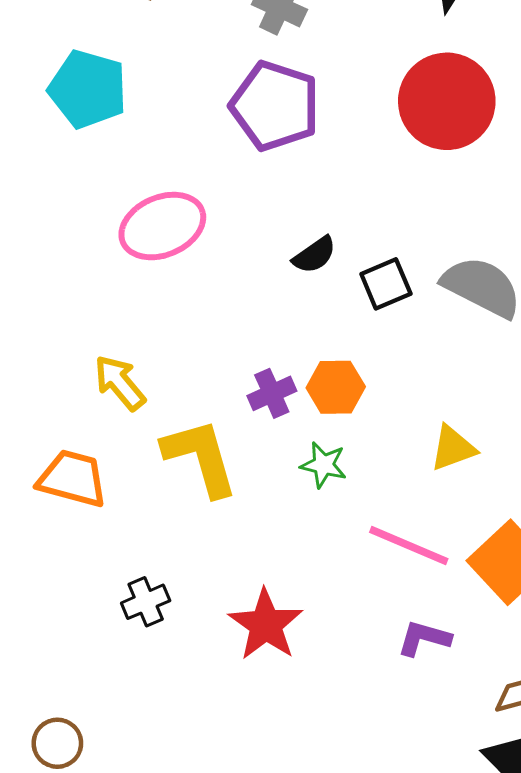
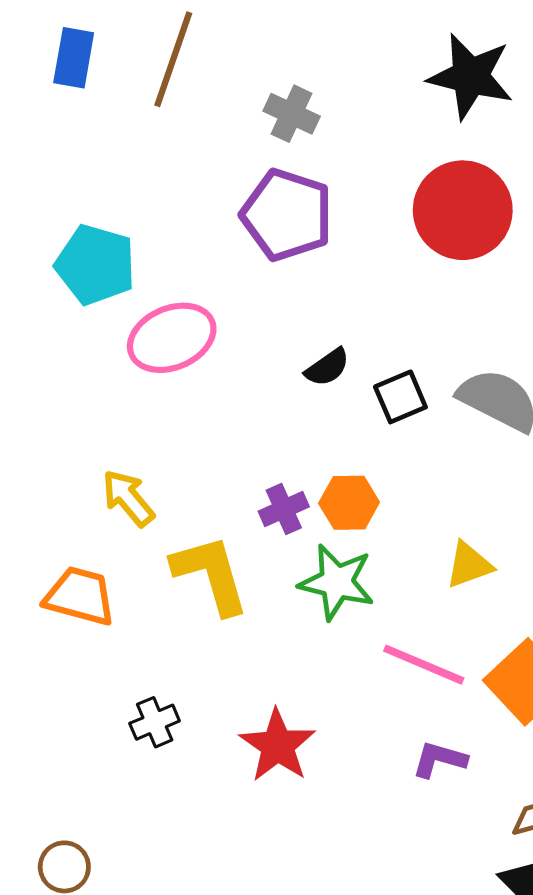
cyan pentagon: (88, 89) -> (95, 265), moved
green star: (324, 465) -> (337, 582), size x1.6

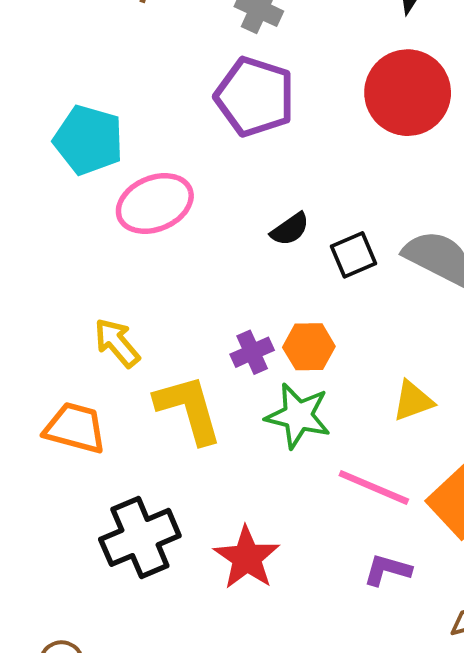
black cross: (155, 722) -> (140, 537), size x1.8

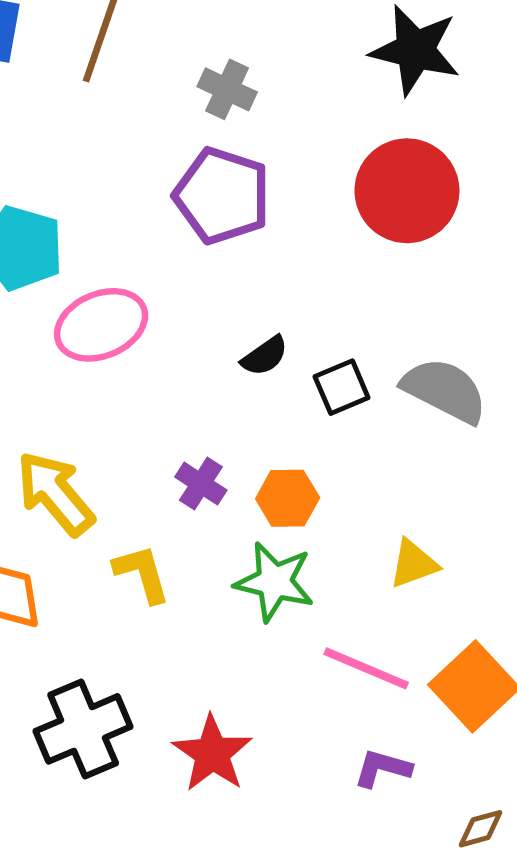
yellow arrow: (117, 343) -> (55, 493), size x1.4
purple cross: (252, 352) -> (201, 484), moved, turned -33
yellow L-shape: (189, 409) -> (142, 574), size x0.7

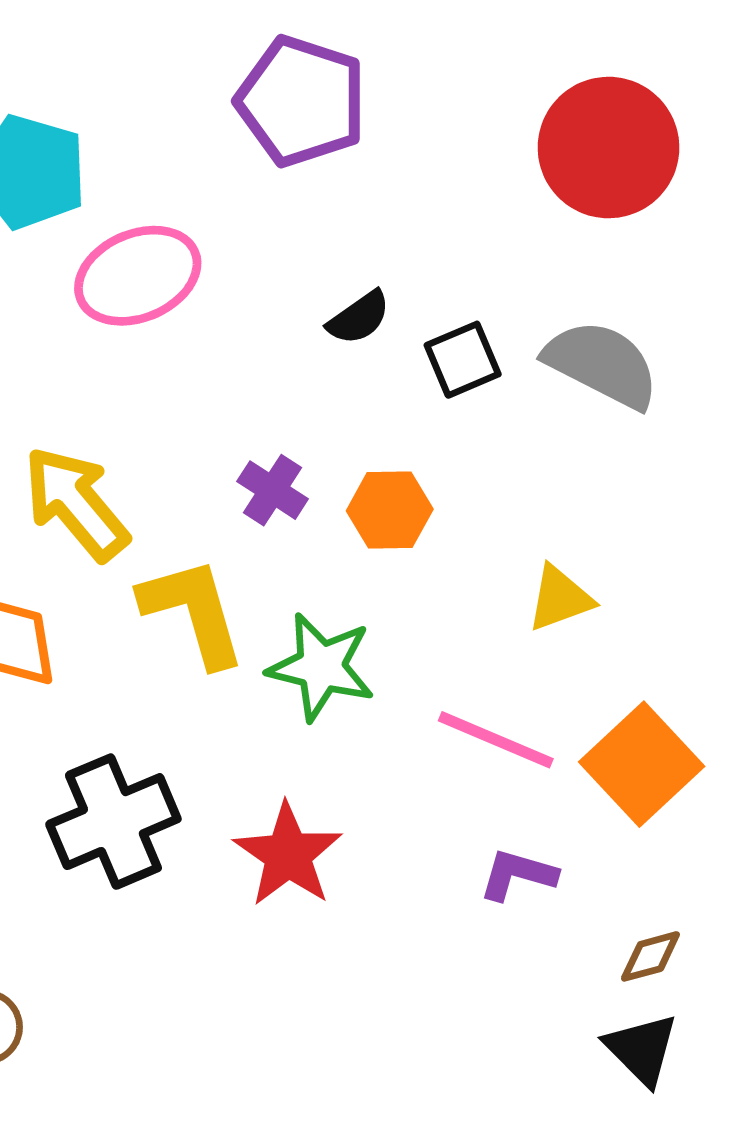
red circle: (407, 191) -> (608, 148), moved
yellow L-shape: (142, 574) -> (193, 612), size x1.4
green star: (274, 582) -> (321, 667), moved

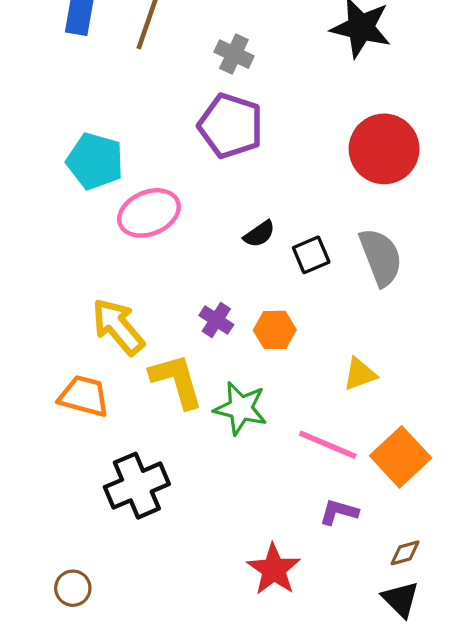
gray semicircle: (602, 364) -> (381, 257), turned 42
red star: (288, 855) -> (274, 569), moved

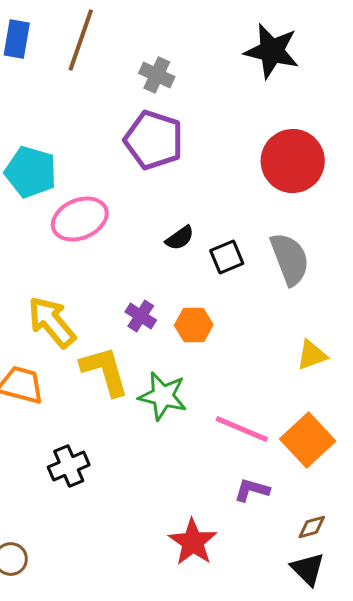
yellow triangle: (360, 374) -> (312, 355), moved
black cross: (137, 486) -> (69, 466), size x0.7

